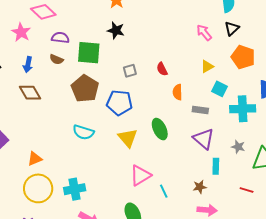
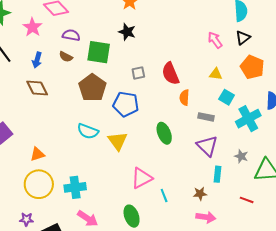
yellow triangle: (207, 66) -> (216, 74), turned 32
red semicircle: (162, 69) -> (170, 74), size x1.6
cyan cross: (243, 109) -> (248, 119), turned -30
yellow triangle: (128, 138) -> (118, 141), moved

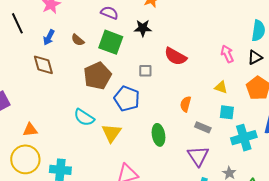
black star: (127, 32) -> (143, 28), turned -30
purple semicircle: (71, 35) -> (109, 13), moved
red semicircle: (170, 74) -> (175, 56), moved, turned -50
cyan square: (227, 97) -> (227, 112), turned -35

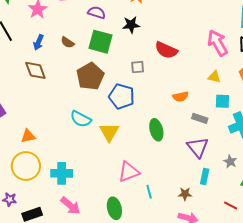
pink arrow: (227, 54) -> (218, 43), size x1.5
orange semicircle: (186, 104) -> (181, 97), turned -112

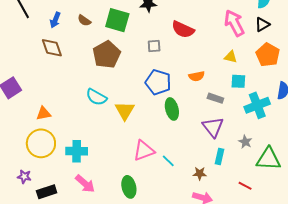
blue pentagon: (122, 96) -> (158, 82), moved
cyan line: (149, 192) -> (168, 161), moved, turned -32

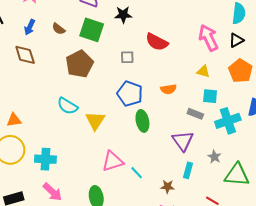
gray rectangle: (215, 98) -> (195, 114), moved

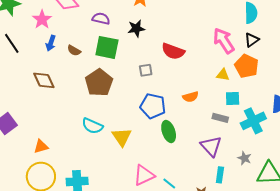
blue arrow: (30, 27) -> (51, 43), moved
orange pentagon: (240, 71) -> (247, 66), moved

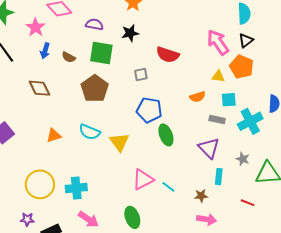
orange semicircle: (191, 97) -> (197, 97), moved
orange triangle: (41, 147) -> (54, 135), moved

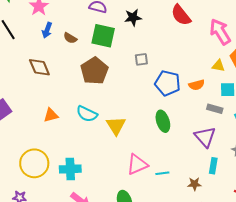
red semicircle: (168, 55) -> (181, 15), moved, turned 30
blue pentagon: (149, 110) -> (168, 83), moved
cyan line: (168, 187) -> (162, 173), turned -48

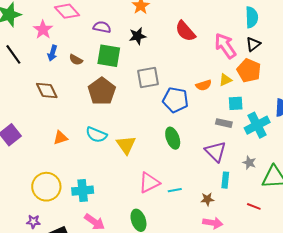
gray square: (141, 59) -> (148, 77), size x1.6
yellow triangle: (218, 66) -> (225, 80), turned -32
orange semicircle: (197, 85) -> (204, 85), moved

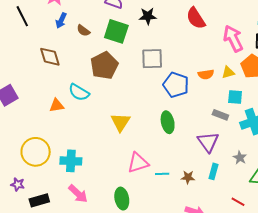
cyan semicircle: (96, 135) -> (79, 92), moved
brown star: (207, 199) -> (188, 177), moved

